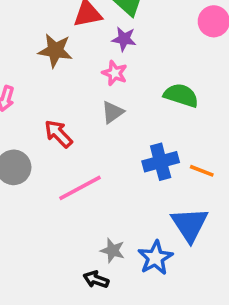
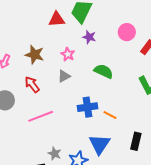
purple star: (124, 39) -> (89, 37), moved
brown star: (55, 50) -> (35, 55), moved

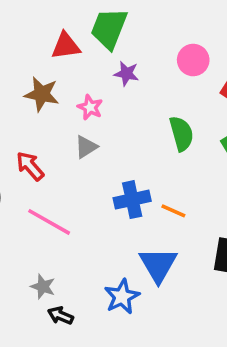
brown star: (35, 55) -> (42, 94), moved
green semicircle: (104, 71) -> (181, 134), moved, turned 54
pink line: (41, 116) -> (49, 222), turned 55
gray star: (55, 154) -> (43, 287), moved

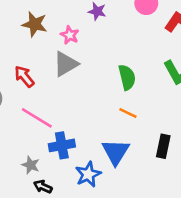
green semicircle: (181, 134) -> (127, 77), moved
gray triangle: (86, 147) -> (66, 64), size x1.5
blue cross: (132, 200) -> (62, 145), moved

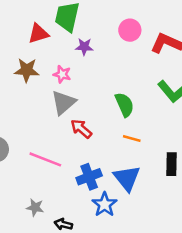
red arrow: (24, 76) -> (81, 129), moved
blue cross: (62, 145) -> (89, 177), moved
gray star: (31, 165) -> (35, 207), moved

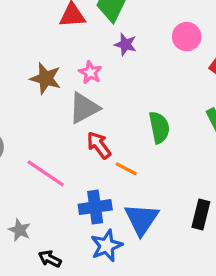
brown star: (27, 70) -> (46, 78), moved
orange line: (132, 139) -> (126, 169), moved

